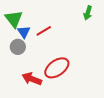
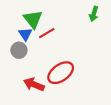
green triangle: (14, 19) -> (33, 19), moved

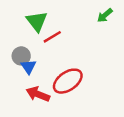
green arrow: (94, 14) -> (105, 15), turned 32
blue triangle: (25, 34) -> (28, 67), moved

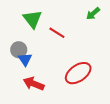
red line: (52, 37) -> (57, 33), moved, turned 63
red ellipse: (68, 81) -> (78, 73), moved

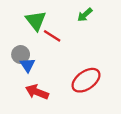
green arrow: (93, 14) -> (85, 15), moved
red line: (57, 33) -> (52, 36), moved

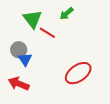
green arrow: (85, 15) -> (66, 14), moved
red arrow: (37, 92) -> (19, 84), moved

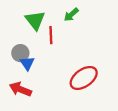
red line: (47, 33) -> (51, 35), turned 56

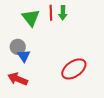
green arrow: (71, 15) -> (63, 13), turned -48
red line: (51, 35) -> (51, 13), moved

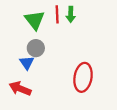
gray circle: (18, 47) -> (36, 48), moved
red ellipse: (74, 69) -> (83, 77), turned -45

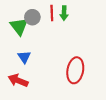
green triangle: (35, 20) -> (19, 26), moved
gray circle: (36, 48) -> (32, 17), moved

